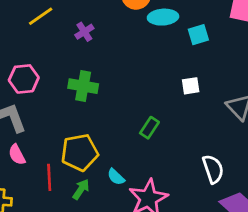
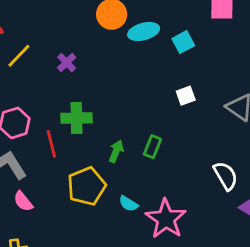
red line: (49, 177) -> (51, 144), moved
green arrow: (81, 189) -> (116, 151), moved

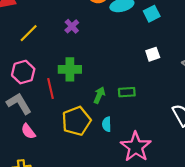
yellow line: (19, 56) -> (29, 33), moved
purple cross: (67, 63) -> (72, 26), moved
green rectangle: (152, 147) -> (127, 92), turned 63
cyan semicircle: (128, 204) -> (107, 124), moved, turned 56

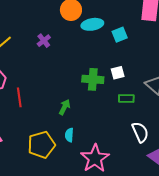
green cross: (70, 69) -> (93, 79), moved
green rectangle: (127, 92) -> (126, 98), moved
yellow pentagon: (76, 121) -> (41, 145), moved

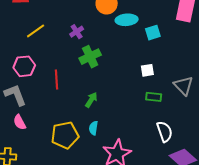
green cross: (93, 79) -> (90, 57), moved, turned -35
red line: (19, 97) -> (56, 79), moved

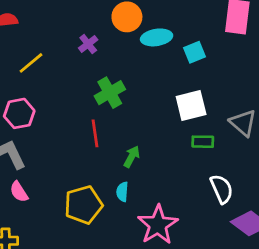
purple cross: (77, 32) -> (88, 44), moved
white square: (147, 70) -> (191, 105), size x1.6
red line: (56, 79) -> (95, 133), moved
green arrow: (91, 100) -> (132, 157), moved

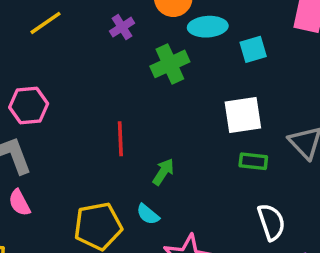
yellow line: (31, 63) -> (45, 23), moved
green cross: (110, 93) -> (170, 64), moved
cyan semicircle: (122, 192) -> (148, 214), turned -60

